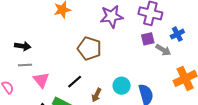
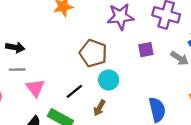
purple square: (148, 39) -> (146, 50), moved
cyan circle: (122, 86) -> (109, 80), moved

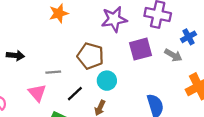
purple square: (146, 50) -> (140, 49), size x1.5
gray line: (17, 70) -> (53, 72), moved

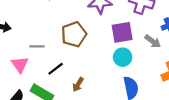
brown pentagon: (90, 56) -> (74, 34), turned 30
cyan circle: (107, 81) -> (123, 57), moved

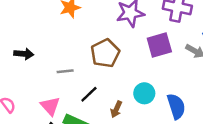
cyan circle: (123, 57) -> (144, 93), moved
pink triangle: (20, 65) -> (50, 106), moved

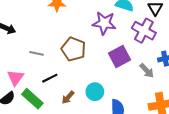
purple square: (159, 45) -> (119, 56), turned -30
brown pentagon: (105, 53) -> (74, 49), turned 30

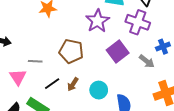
purple star: (104, 23) -> (97, 21), turned -30
pink triangle: (15, 78) -> (18, 77), moved
brown arrow: (68, 97) -> (73, 84), moved

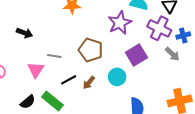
blue cross: (163, 47) -> (183, 36), moved
gray arrow: (147, 61) -> (172, 54), moved
cyan circle: (99, 90) -> (117, 77), moved

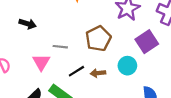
brown pentagon: (91, 50) -> (98, 39), turned 30
brown arrow: (89, 83) -> (98, 73), turned 48

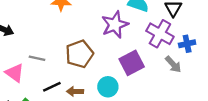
pink triangle: (41, 62) -> (15, 73), turned -30

